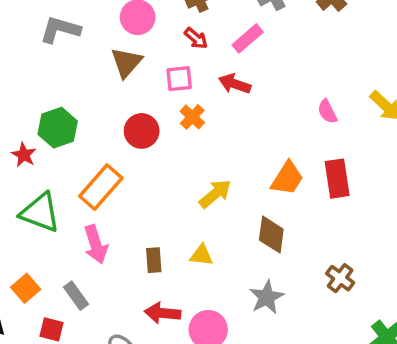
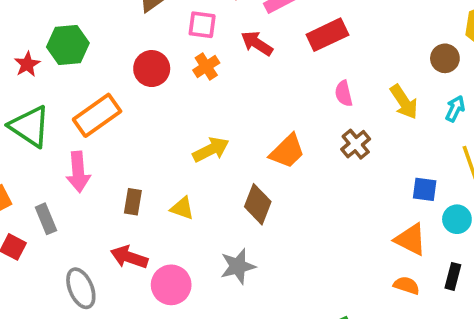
red rectangle: (337, 179) -> (327, 35), moved, turned 60
brown cross: (340, 278) -> (356, 144), moved

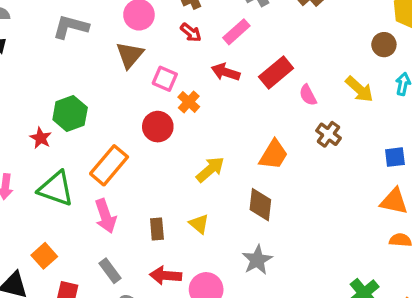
pink square: (202, 25) -> (165, 79), moved, turned 30
red rectangle: (327, 35) -> (276, 73), moved
red circle: (152, 69) -> (158, 127), moved
yellow triangle: (182, 208) -> (199, 224), turned 35
gray rectangle: (46, 219) -> (110, 271), moved

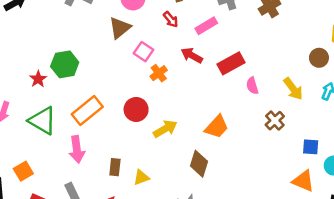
red circle: (158, 127) -> (136, 109), moved
brown cross: (329, 134) -> (275, 121), moved
yellow triangle: (199, 224) -> (141, 177), moved, turned 49

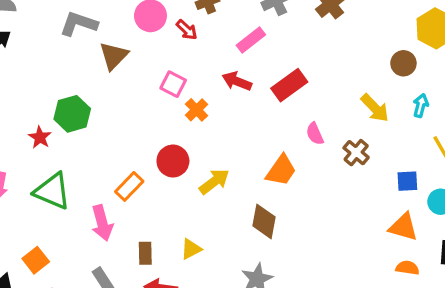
red arrow: (171, 19) -> (187, 30), moved
brown triangle: (120, 28) -> (114, 56), moved
pink semicircle: (252, 86) -> (315, 134), moved
orange rectangle: (87, 110) -> (129, 186), moved, size x0.7
brown rectangle: (115, 167) -> (145, 253), moved

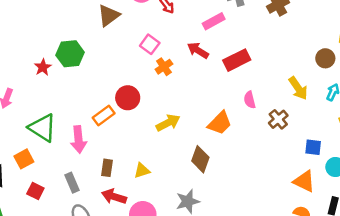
red circle: (173, 161) -> (128, 98), moved
green triangle: (52, 191) -> (42, 128), moved

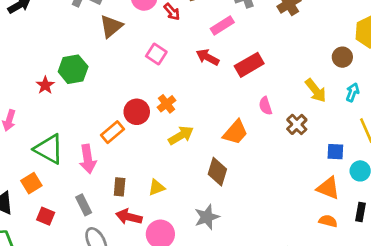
orange cross: (164, 67) -> (167, 104), moved

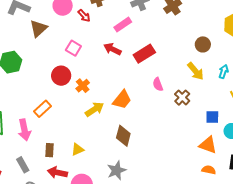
brown circle: (342, 57) -> (203, 44), moved
red circle: (137, 112) -> (61, 76), moved
orange trapezoid: (235, 132) -> (122, 100), moved

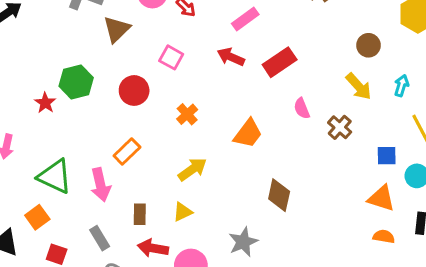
red circle: (61, 76) -> (134, 90), moved
yellow arrow: (95, 109) -> (192, 169), moved
brown diamond: (123, 136) -> (279, 195), moved

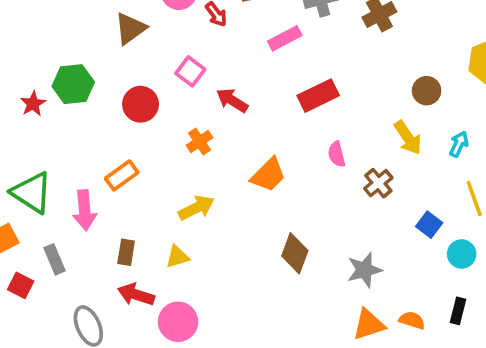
red arrow: (231, 57) -> (232, 100), moved
blue square: (387, 156) -> (429, 225), turned 30
orange triangle: (381, 198) -> (369, 324), moved, turned -44
gray rectangle: (100, 238) -> (54, 259), moved
gray star: (243, 242) -> (364, 270), moved

